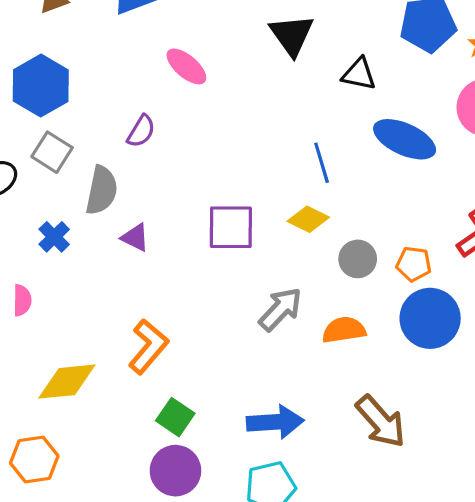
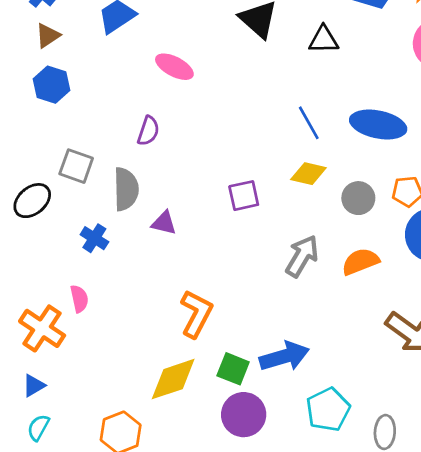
blue hexagon: (41, 86) -> (52, 85), moved, size x0.7
blue ellipse: (405, 139) -> (378, 125), moved
purple square: (231, 227) -> (244, 196), size x0.7
yellow diamond: (67, 382) -> (173, 379), moved
blue arrow: (275, 422) -> (284, 356), moved

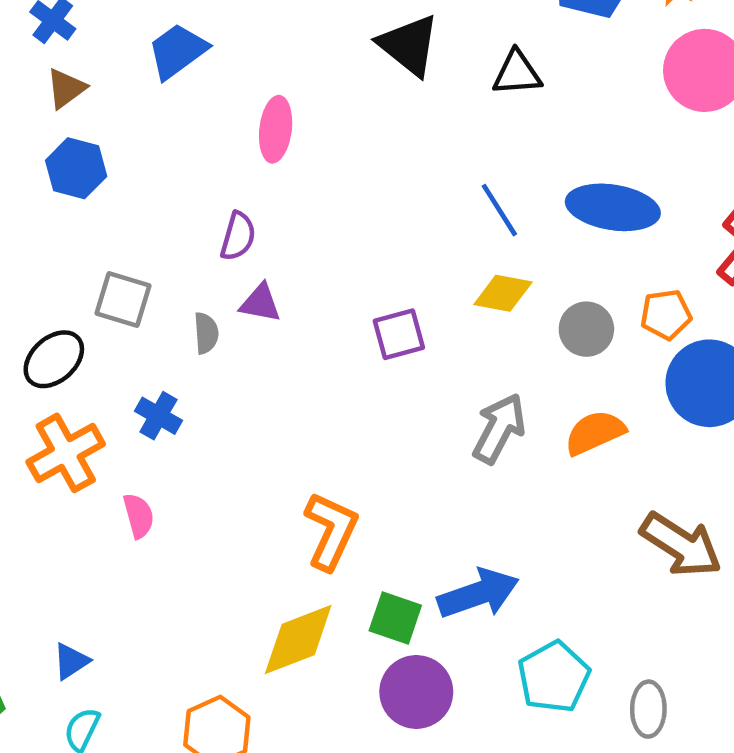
pink ellipse: (174, 67) -> (276, 129), turned 72
gray semicircle: (126, 189) -> (206, 333), size x0.6
purple triangle: (164, 223) -> (260, 303), moved
orange cross: (42, 328) -> (66, 453), moved, turned 30

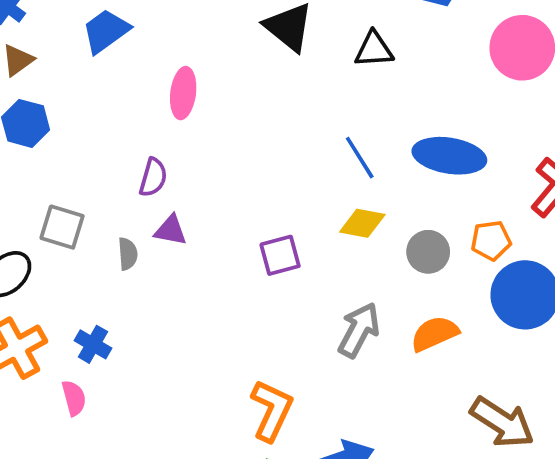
blue cross: (158, 416) -> (93, 344), moved
orange L-shape: (331, 531) -> (272, 410), moved

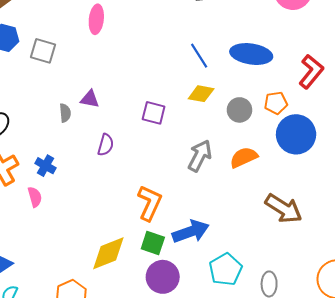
purple semicircle: (153, 177) -> (106, 145), moved
gray square: (62, 227) -> (43, 51), moved
purple square: (280, 255) -> (154, 113), turned 30

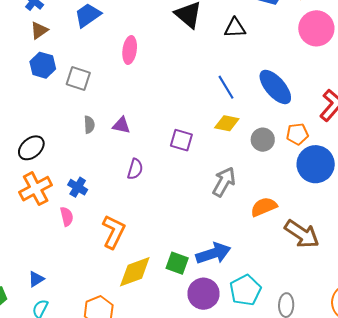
blue ellipse: (251, 54) -> (275, 87), turned 39
gray semicircle: (65, 113) -> (89, 125), moved
orange semicircle: (244, 157) -> (264, 207), moved
orange L-shape: (150, 203) -> (114, 232), moved
purple circle: (163, 277) -> (204, 294), moved

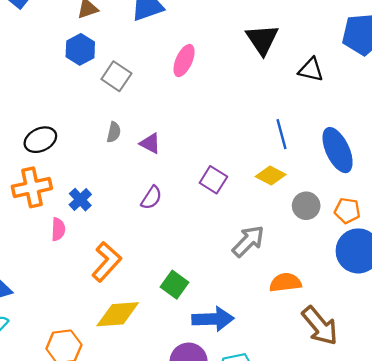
green square: (177, 263) -> (175, 285), moved

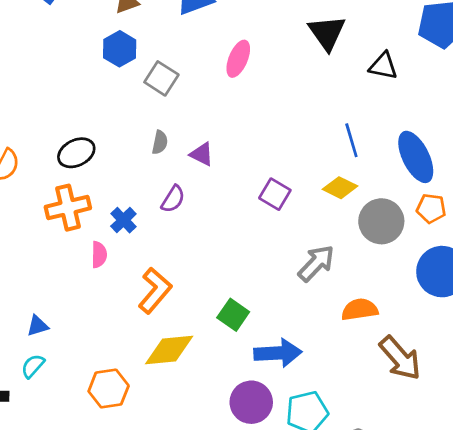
purple semicircle: (151, 198) -> (173, 199), moved
gray circle: (306, 206) -> (381, 221), size x1.4
orange pentagon: (347, 211) -> (431, 208), moved

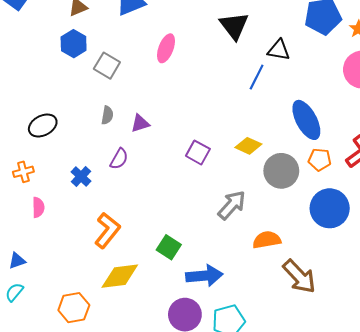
blue line: (351, 140) -> (257, 77), moved, turned 45
purple triangle: (202, 154) -> (140, 123), turned -42
orange cross: (68, 208) -> (23, 172), moved, size x0.6
pink semicircle: (99, 255) -> (38, 207), moved

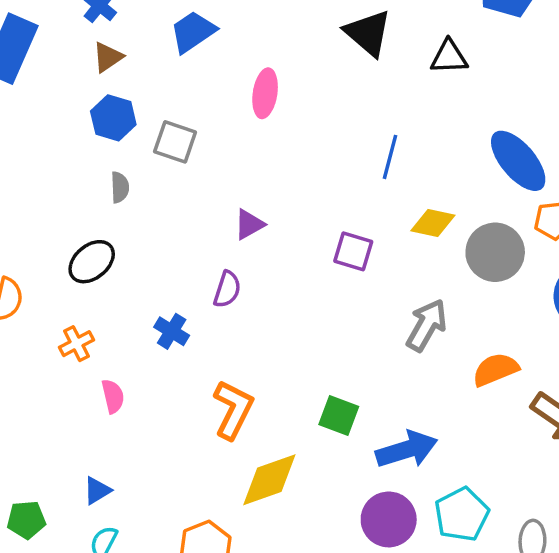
blue line: (257, 77) -> (390, 157), moved
gray semicircle: (107, 115) -> (120, 187), moved

